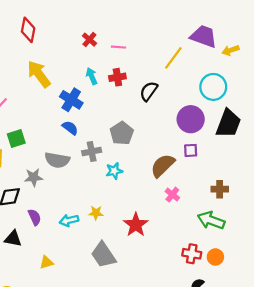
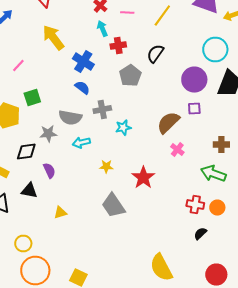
yellow line: (173, 58) -> (162, 16), moved
cyan arrow: (92, 76) -> (102, 28), moved
red cross: (117, 77) -> (118, 46), moved
gray pentagon: (122, 133) -> (130, 76), moved
cyan arrow: (69, 220) -> (81, 142), moved

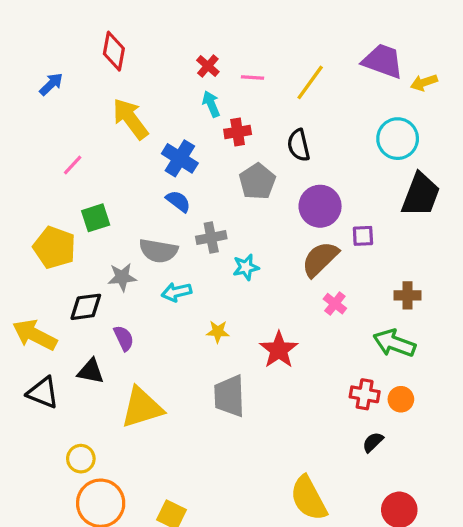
black semicircle: (155, 54) -> (299, 145), turned -48
purple circle: (194, 80) -> (320, 206), moved
gray trapezoid: (113, 206) -> (229, 396), turned 32
yellow triangle: (60, 212) -> (142, 407), size x2.0

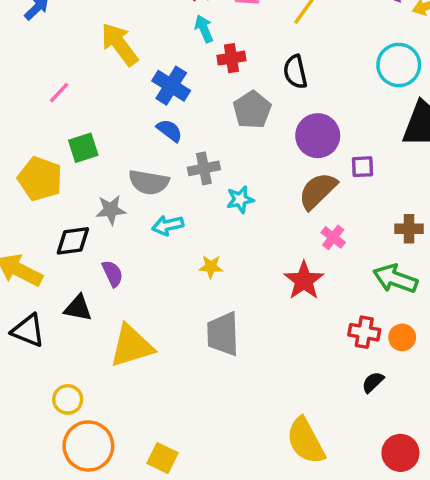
red star: (279, 350) -> (304, 280), moved

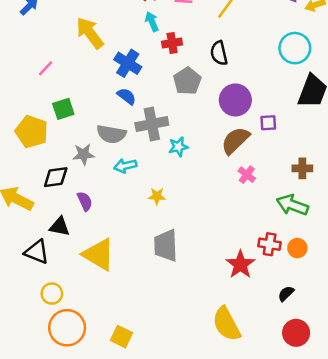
gray cross: (204, 168) -> (152, 124), size x1.4
red star: (304, 280) -> (240, 264), moved
black triangle: (28, 330) -> (37, 252), moved
yellow triangle: (131, 346) -> (99, 254), turned 48
black semicircle: (373, 382) -> (286, 294), moved

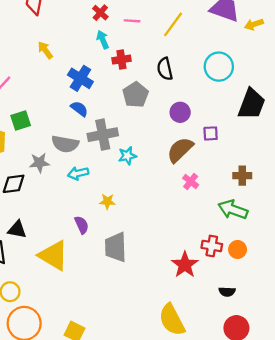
yellow arrow: (90, 33) -> (45, 50), size x0.6
cyan circle: (295, 48) -> (219, 67), moved
purple circle: (235, 100) -> (180, 112), size x0.7
purple semicircle: (85, 201) -> (82, 225), moved
black semicircle: (286, 294) -> (227, 292), turned -133

